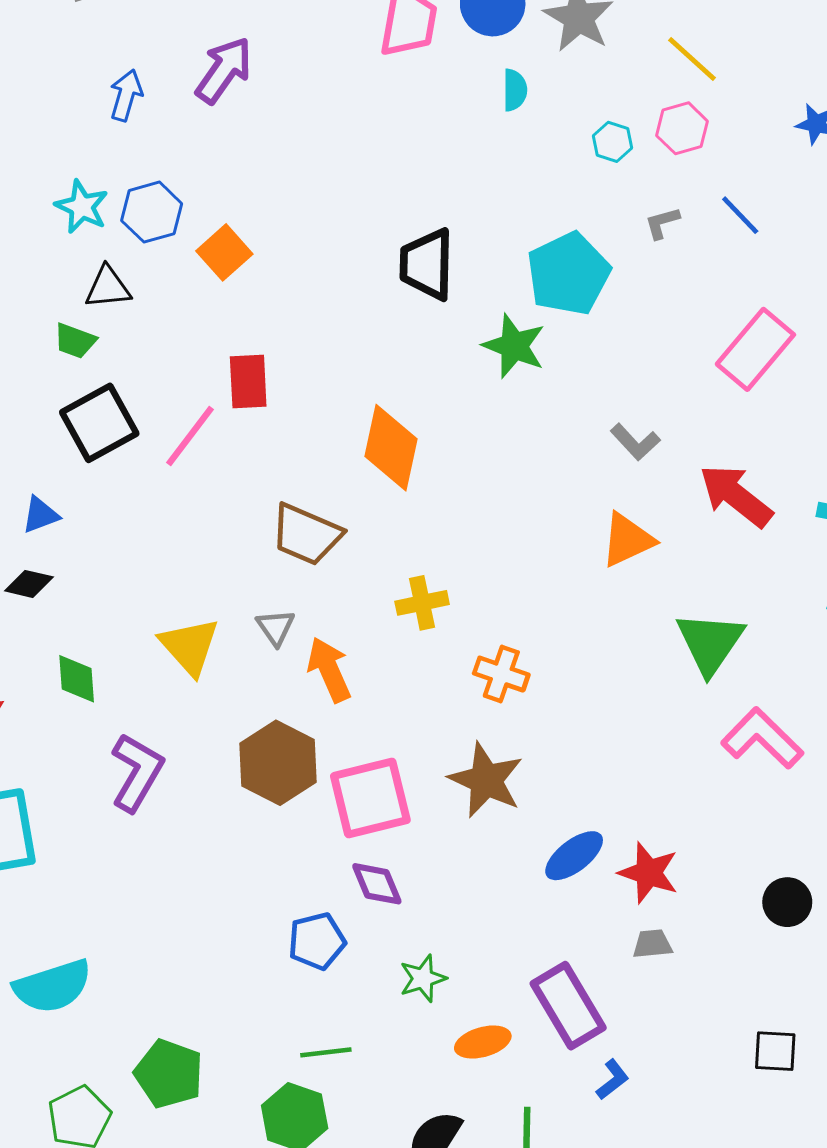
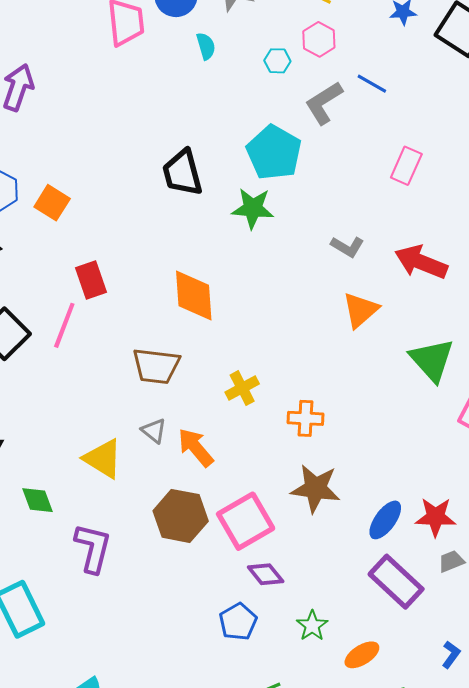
gray L-shape: (662, 223) -> (324, 103), size x1.8
pink rectangle: (755, 349) -> (406, 166), size x0.7
purple rectangle: (568, 1006) -> (396, 582), moved

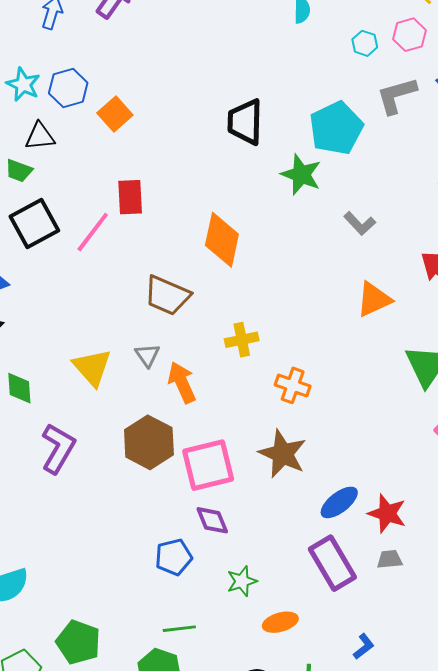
gray L-shape: (347, 247) -> (360, 223), moved

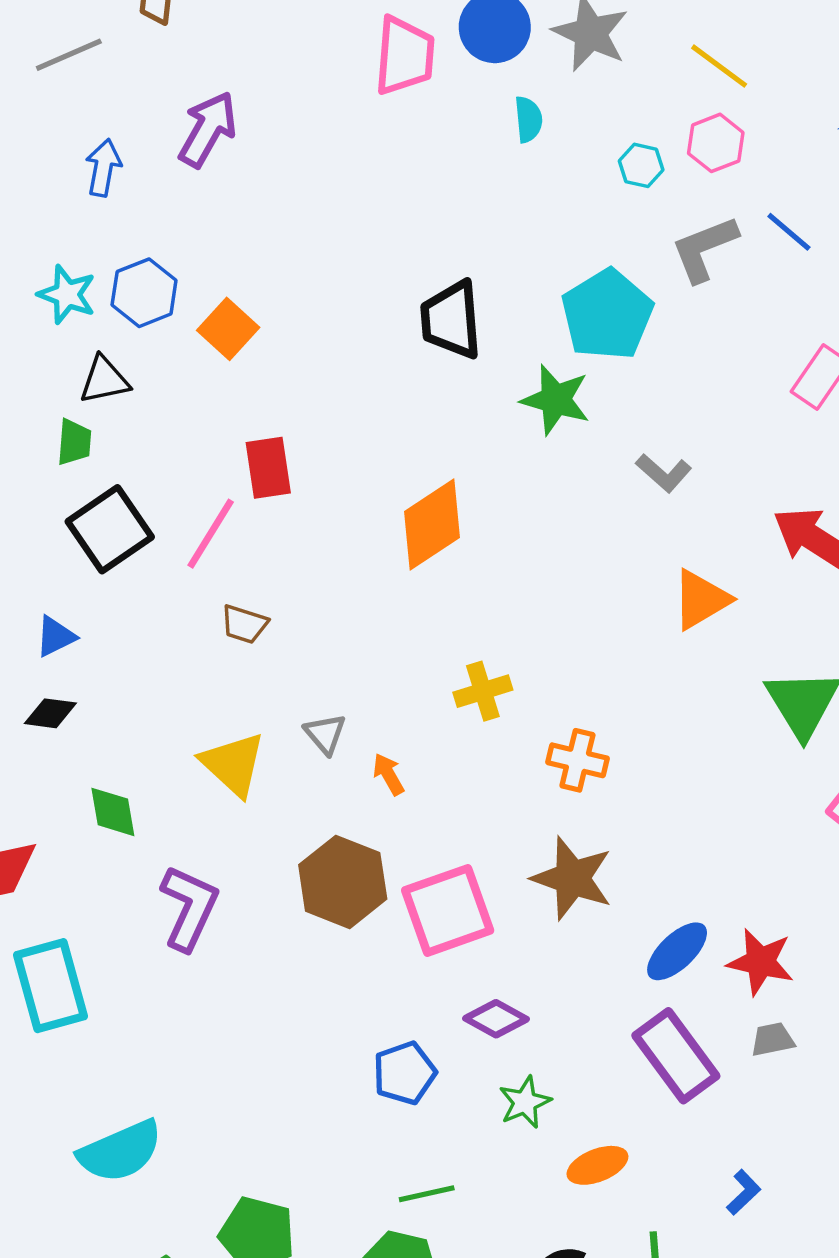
green trapezoid: (19, 171) -> (74, 442), turned -100
orange diamond: (222, 240) -> (432, 524), turned 50
brown trapezoid: (167, 295) -> (244, 624), moved, size x0.6
orange arrow: (182, 382) -> (388, 774), size x0.6
purple diamond: (212, 520) -> (496, 1019), moved, turned -33

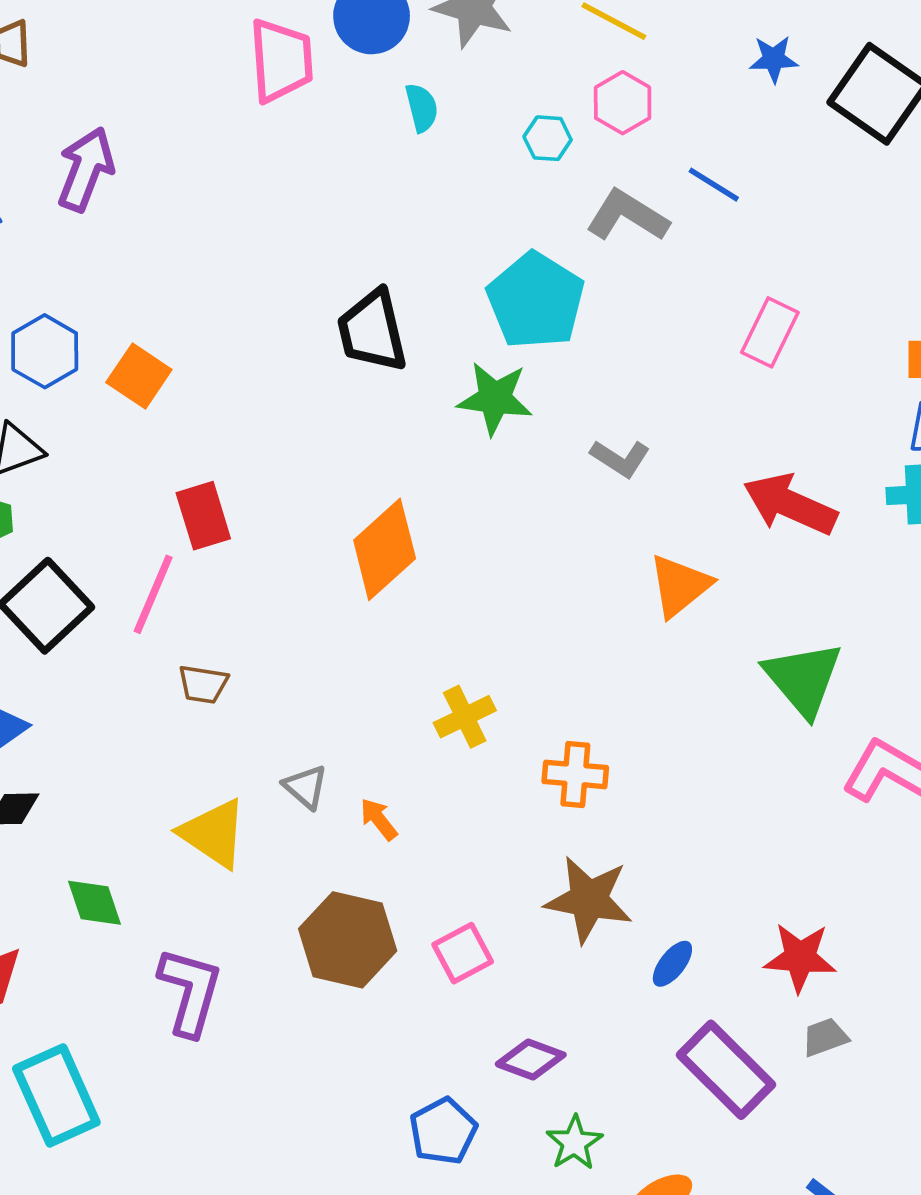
gray L-shape: (704, 249) -> (627, 216), turned 62
pink square: (448, 910) -> (463, 953), size x0.6
blue ellipse: (677, 951) -> (672, 964), moved, size x0.7

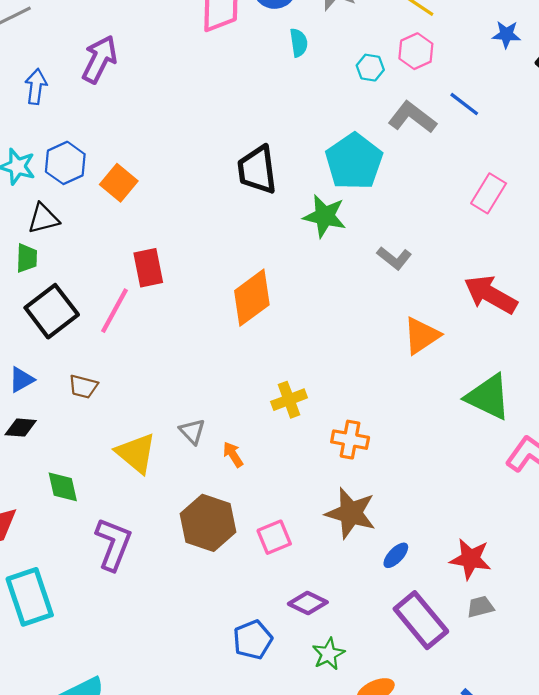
green triangle: (803, 679) -> (488, 397), turned -30
brown trapezoid: (203, 684) -> (83, 387), moved

